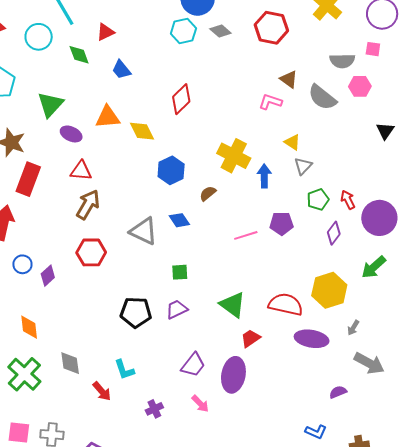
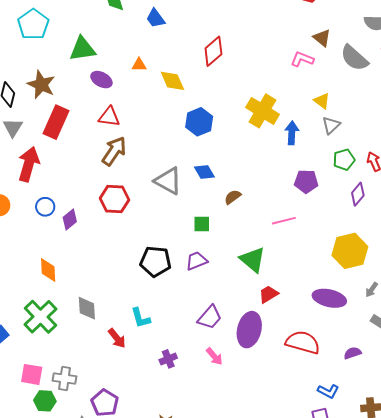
green triangle: (50, 105) -> (82, 49), turned 36
orange triangle: (108, 117) -> (139, 65), size x0.6
brown semicircle: (208, 193) -> (233, 197), moved
pink line: (246, 235) -> (284, 221), moved
red semicircle: (286, 304) -> (303, 342), moved

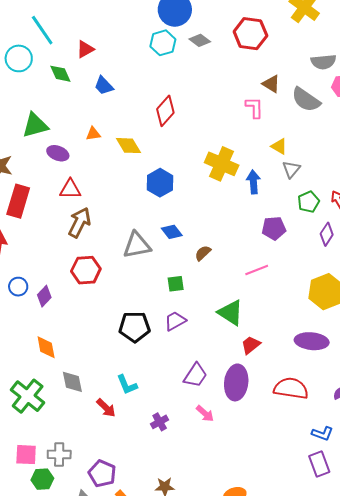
pink L-shape: (302, 59) -> (254, 108), turned 75
gray triangle: (168, 181) -> (137, 245), turned -32
orange diamond: (48, 270) -> (46, 347), moved

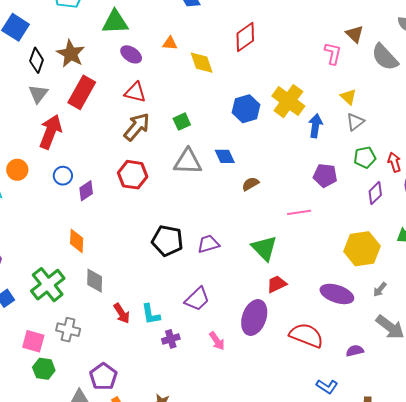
blue hexagon: (160, 183) -> (246, 109), moved
green square: (176, 284) -> (182, 122), moved, turned -30
purple trapezoid: (195, 375) -> (197, 299), moved
cyan L-shape: (127, 385) -> (151, 314), moved
gray cross: (59, 454) -> (68, 330), moved

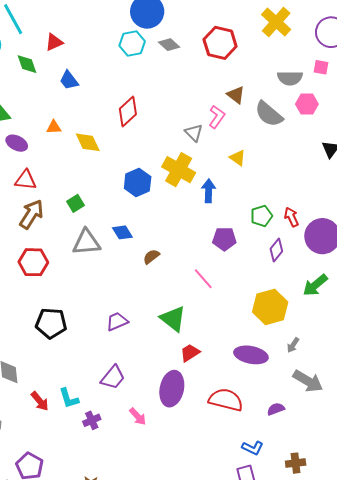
pink L-shape: (333, 53) -> (217, 117), turned 30
gray triangle: (355, 122) -> (194, 133), moved, turned -30
pink line: (299, 212) -> (203, 279), turned 65
black pentagon: (167, 241) -> (51, 323), moved

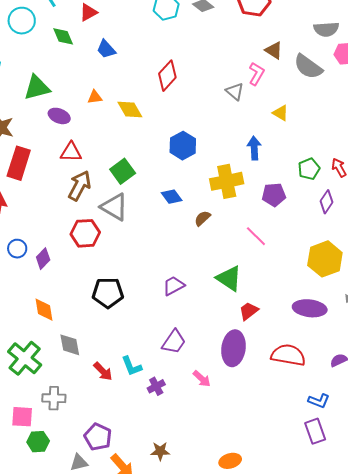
yellow cross: (179, 170) -> (227, 181), moved, turned -36
green square: (75, 203) -> (123, 171), size x1.4
gray triangle: (86, 242) -> (114, 207), moved, turned 40

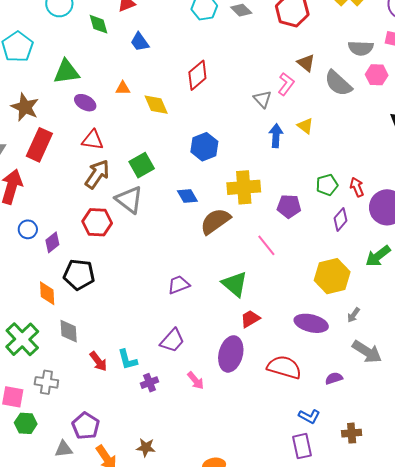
blue arrow: (254, 148) -> (276, 136), moved
brown semicircle: (202, 218) -> (215, 221), size x1.8
black pentagon: (108, 293) -> (79, 275), moved

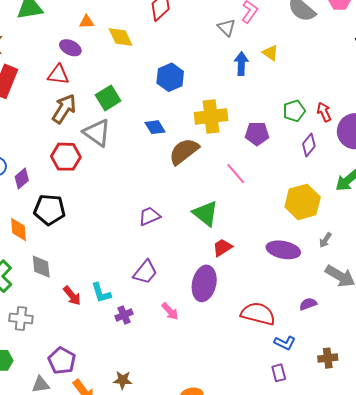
purple ellipse: (85, 103) -> (70, 48), moved
red semicircle: (284, 367) -> (258, 314), moved
purple rectangle: (302, 446) -> (279, 373), size x0.7

